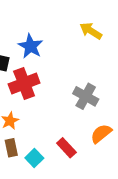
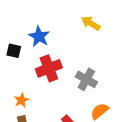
red cross: (24, 83) -> (49, 68), moved

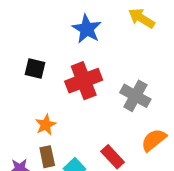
blue star: (39, 36) -> (87, 29), moved
black square: (14, 51) -> (35, 68), moved

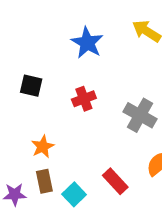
red cross: (84, 81) -> (84, 99), size x0.6

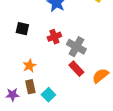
gray cross: (140, 115) -> (76, 47), moved
red rectangle: (115, 181) -> (76, 69), moved

